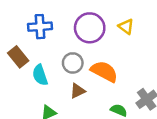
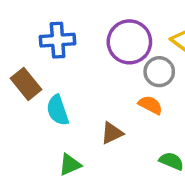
gray circle: (73, 63) -> (159, 72), moved
orange semicircle: (104, 71) -> (150, 105), size x0.6

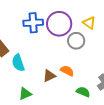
blue cross: (58, 40) -> (33, 23), moved
orange semicircle: (150, 105) -> (67, 71), moved

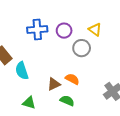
purple circle: (59, 24) -> (64, 31), size x0.6
green semicircle: (83, 92) -> (67, 101), moved
green triangle: (25, 94) -> (29, 103), turned 40

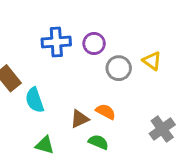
yellow triangle: (95, 30) -> (152, 61), moved

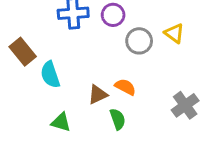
green semicircle: (98, 142) -> (118, 119), turned 48

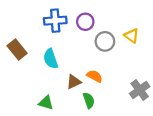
cyan semicircle: (50, 75) -> (51, 59), moved

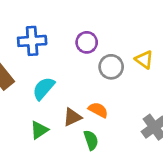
blue cross: (55, 21) -> (32, 41), moved
cyan semicircle: (51, 59) -> (44, 88), turned 60
green triangle: (46, 103) -> (39, 130), moved, turned -49

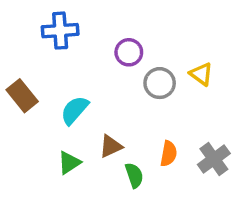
blue cross: (32, 41) -> (60, 31), moved
orange semicircle: (98, 110) -> (169, 154), moved, turned 72

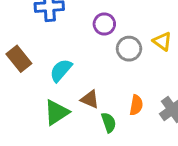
brown triangle: (111, 146) -> (90, 99), turned 48
green triangle: (69, 163) -> (57, 112), size x1.4

